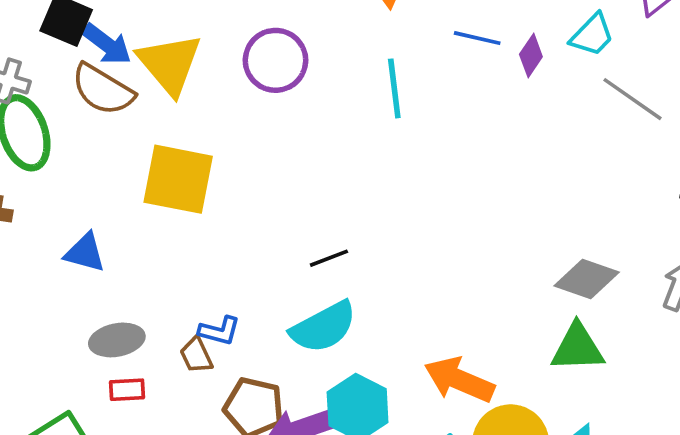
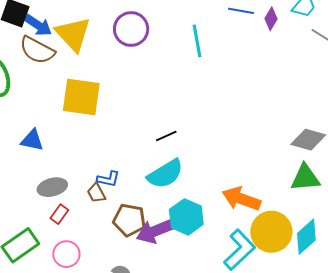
red rectangle: (127, 390) -> (59, 214), turned -48

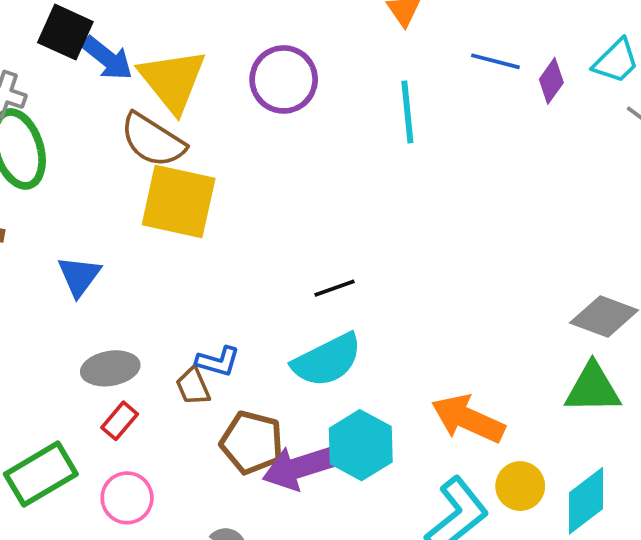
brown semicircle: (37, 50) -> (153, 140), moved
blue triangle: (32, 140) -> (79, 276), turned 50
yellow circle: (271, 232) -> (520, 486), size x0.6

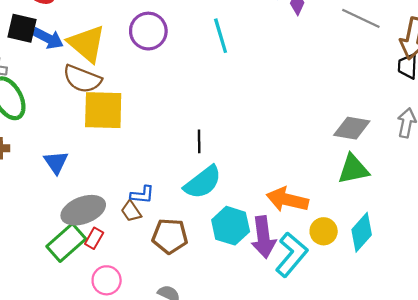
black line: (335, 288) -> (199, 141), turned -60
gray ellipse: (110, 368) -> (83, 210), size x1.4
purple arrow: (300, 467) -> (263, 237), moved, turned -69
green rectangle: (41, 474) -> (66, 243), moved

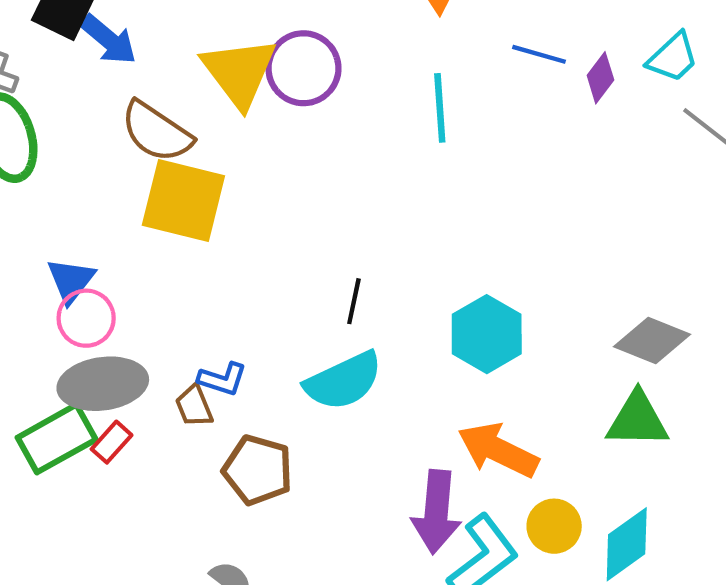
yellow triangle: (87, 44) -> (239, 72), moved
cyan hexagon: (231, 226) -> (487, 334), moved
pink circle: (107, 280) -> (86, 318), moved

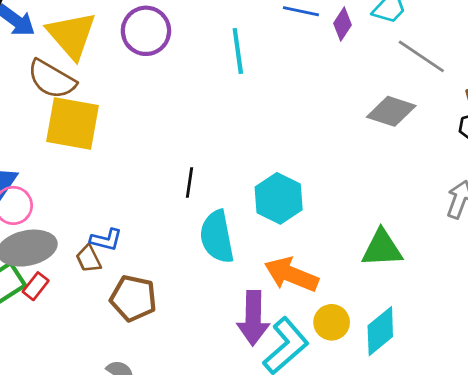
yellow triangle: (239, 72) -> (71, 35), moved
gray diamond: (652, 340) -> (391, 111), moved
cyan semicircle: (344, 381) -> (217, 237), moved, turned 108

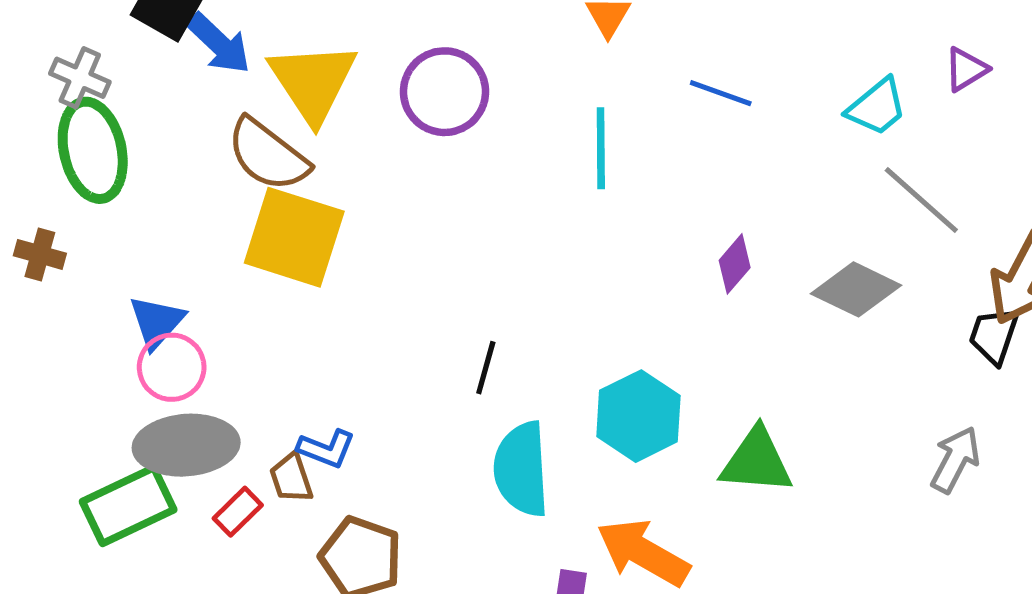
purple diamond: (343, 24) -> (735, 264), moved
green triangle: (382, 248) -> (757, 461), moved
red rectangle: (36, 286) -> (238, 512), moved

